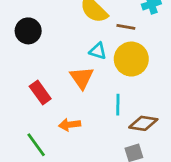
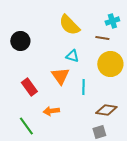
brown line: (126, 27) -> (102, 38), moved
yellow circle: (131, 59) -> (110, 64), moved
cyan line: (118, 105) -> (83, 87), moved

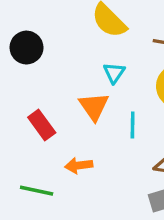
cyan triangle: (72, 56) -> (114, 73), turned 48
green line: (26, 126) -> (37, 191), turned -42

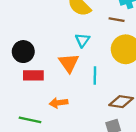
black circle: (27, 48) -> (23, 52), moved
red rectangle: (42, 125) -> (33, 75), turned -54

